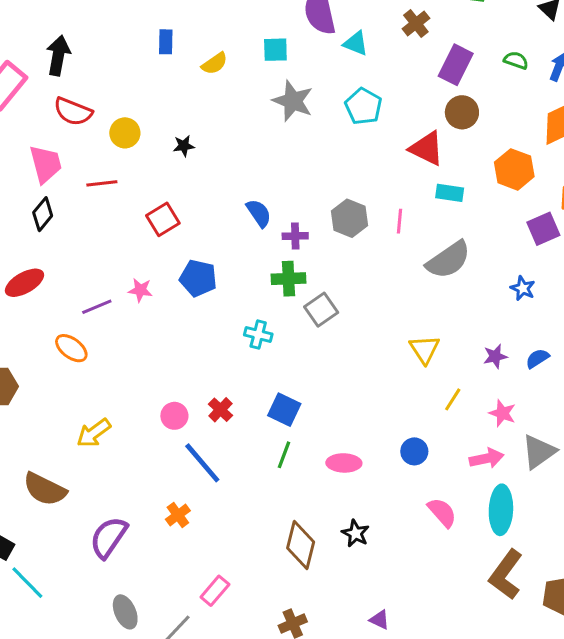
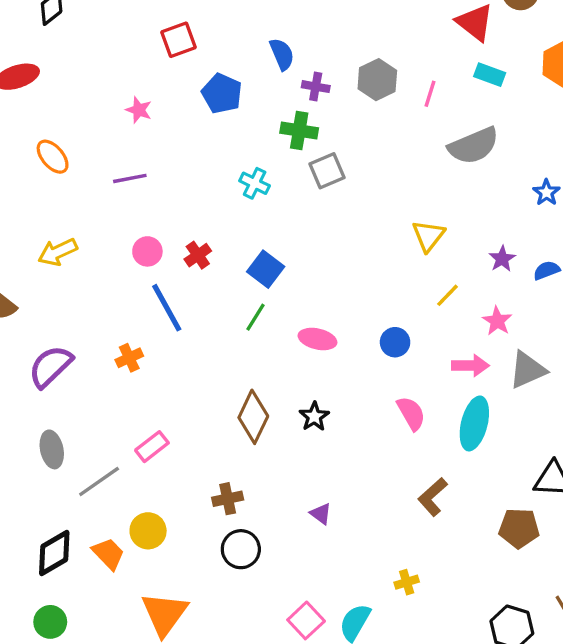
blue pentagon: (198, 278) -> (222, 93), moved
purple line: (97, 307) -> (130, 178), moved
purple star: (495, 356) -> (502, 259), turned -30
brown L-shape: (506, 575) -> (433, 497), moved, size x0.7

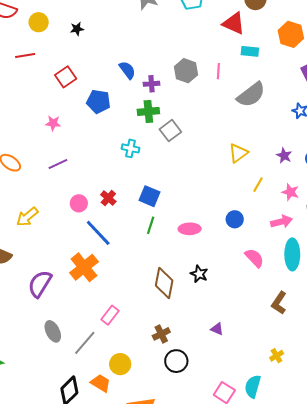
yellow triangle: (428, 236) -> (238, 153), turned 30
orange cross: (129, 358) -> (84, 267), size x1.8

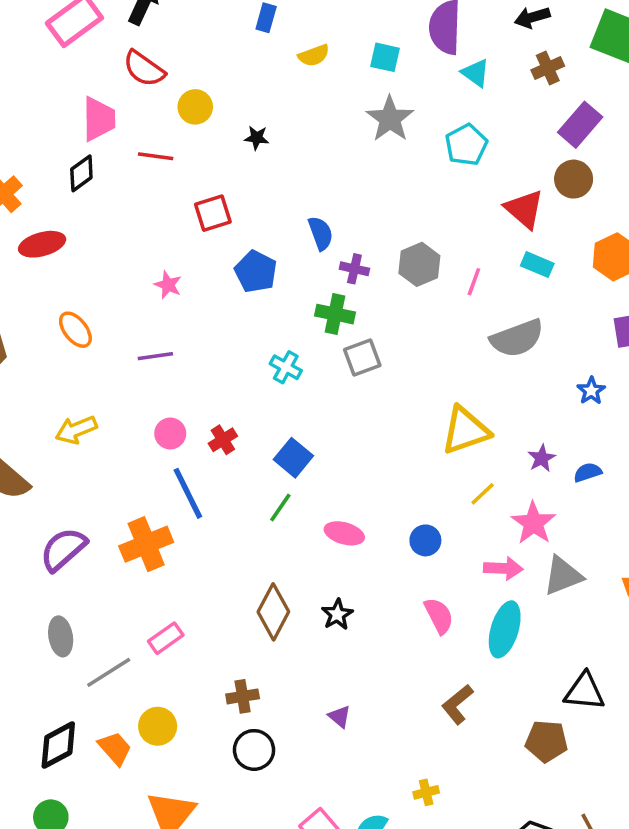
yellow triangle: (238, 153) -> (465, 430), size x1.4
pink star: (290, 192) -> (533, 523), size x1.4

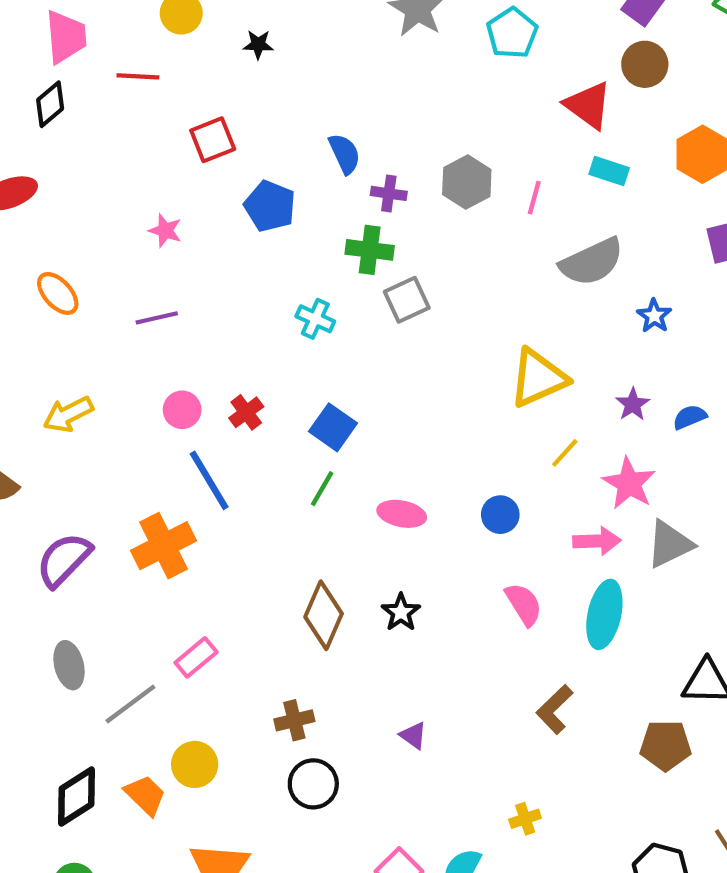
blue star: (591, 391) -> (654, 316), moved

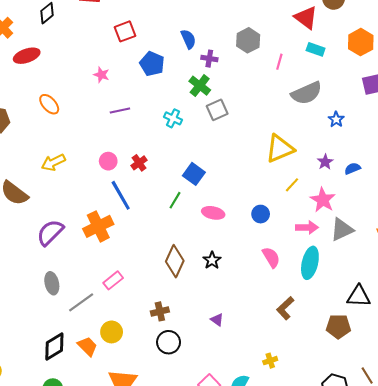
gray hexagon: (467, 182) -> (248, 40), moved
green cross: (370, 250) -> (200, 86), turned 30
purple line: (157, 318) -> (120, 111), moved
blue square: (333, 427) -> (194, 174), moved

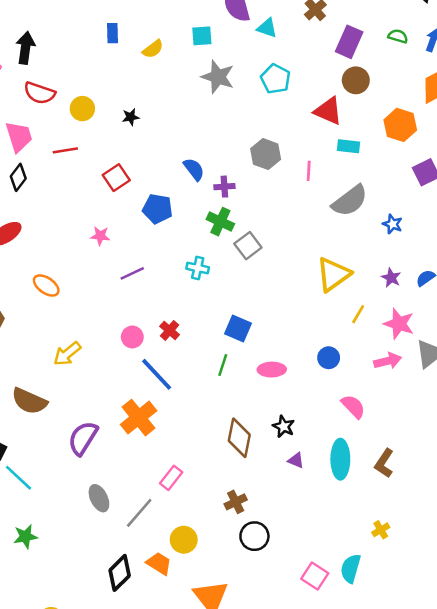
cyan ellipse: (310, 263) -> (340, 459), moved
purple triangle: (217, 320) -> (296, 460), moved

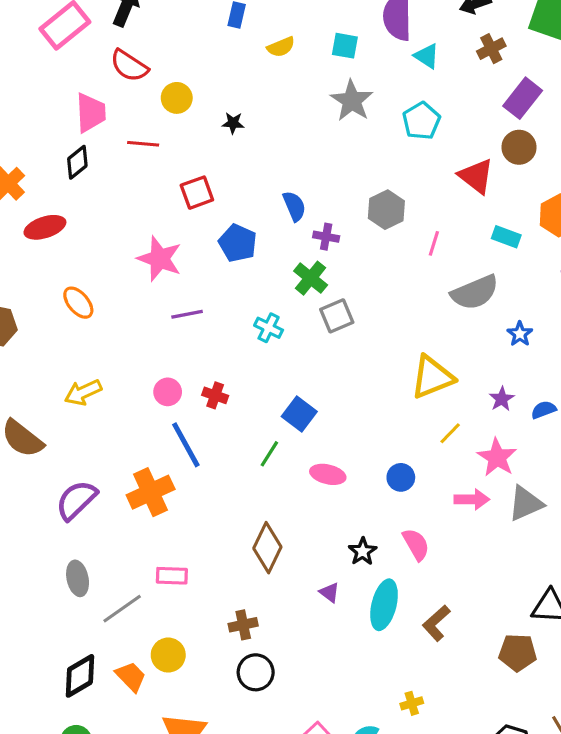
cyan rectangle: (349, 146) -> (506, 237), moved
pink star: (100, 236) -> (160, 259), size x1.8
red cross: (170, 330) -> (215, 395), turned -36
black star: (284, 426) -> (363, 551), moved
pink rectangle: (171, 478) -> (172, 576), turned 40

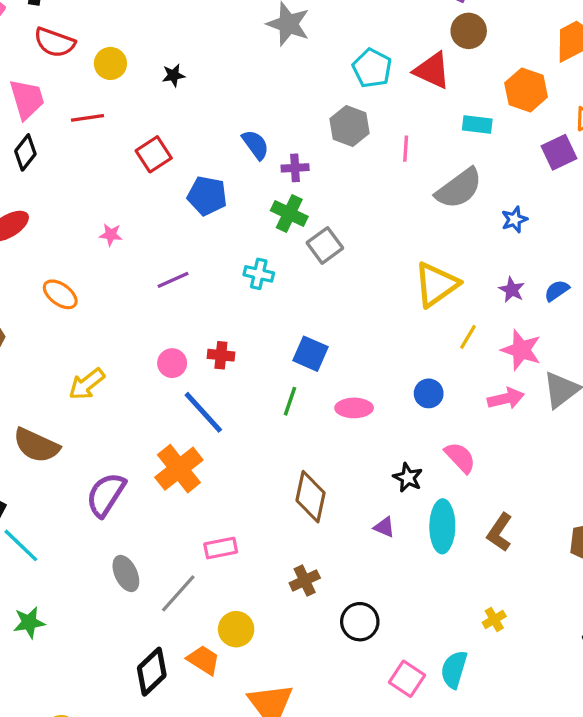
cyan pentagon: (421, 121) -> (372, 68), moved
pink star: (160, 259) -> (111, 235), moved, size x0.5
blue star: (520, 334) -> (514, 220), turned 30
black circle: (256, 672) -> (360, 622), moved

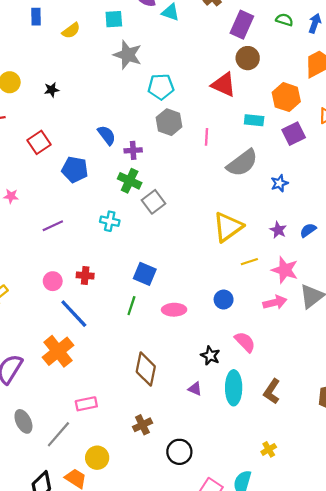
cyan pentagon: (372, 68) -> (161, 87), moved, turned -30
purple square: (559, 152) -> (294, 134), moved
yellow line: (468, 337) -> (249, 262), turned 42

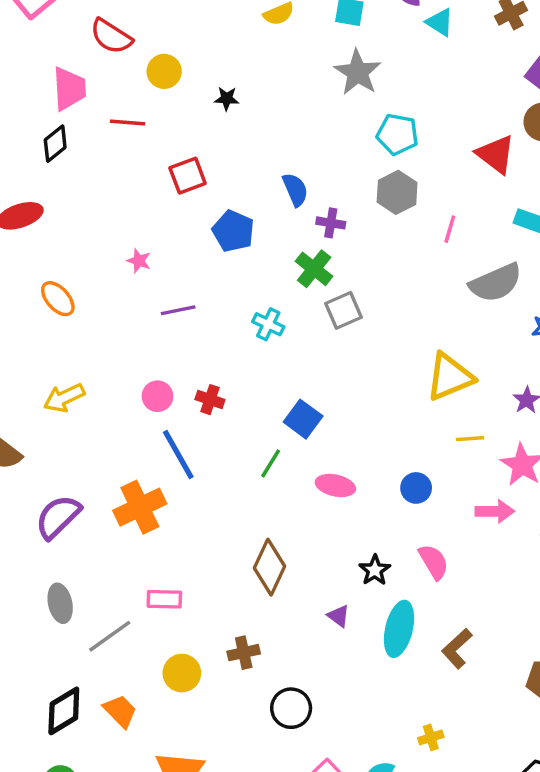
pink star: (11, 196) -> (139, 261), moved
yellow circle: (97, 458) -> (182, 673), moved

